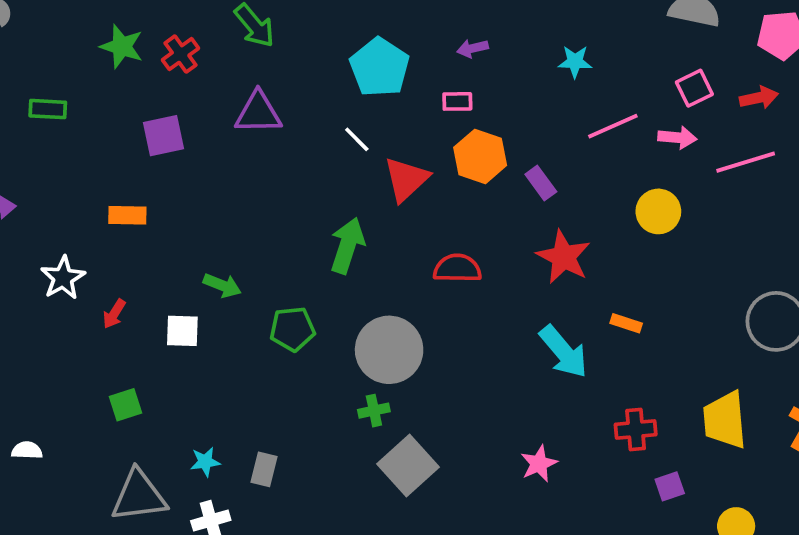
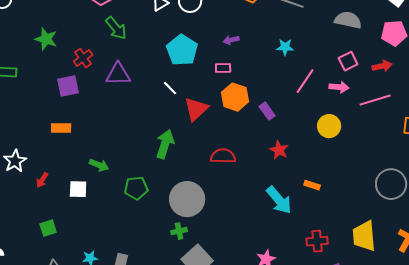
red cross: (181, 54) -> (83, 58), moved
pink line: (613, 126) -> (305, 81), turned -32
orange rectangle: (127, 215) -> (61, 128), moved
red star: (564, 257) -> (279, 150), size x0.7

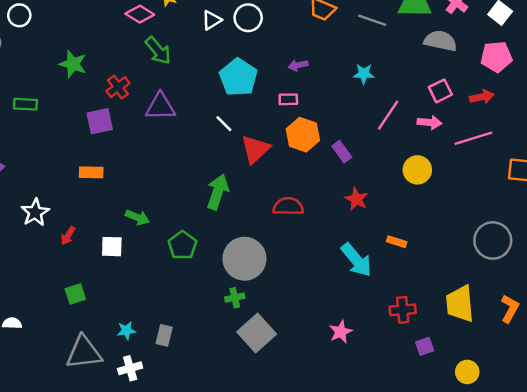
green pentagon: (136, 188) -> (182, 245), turned -30

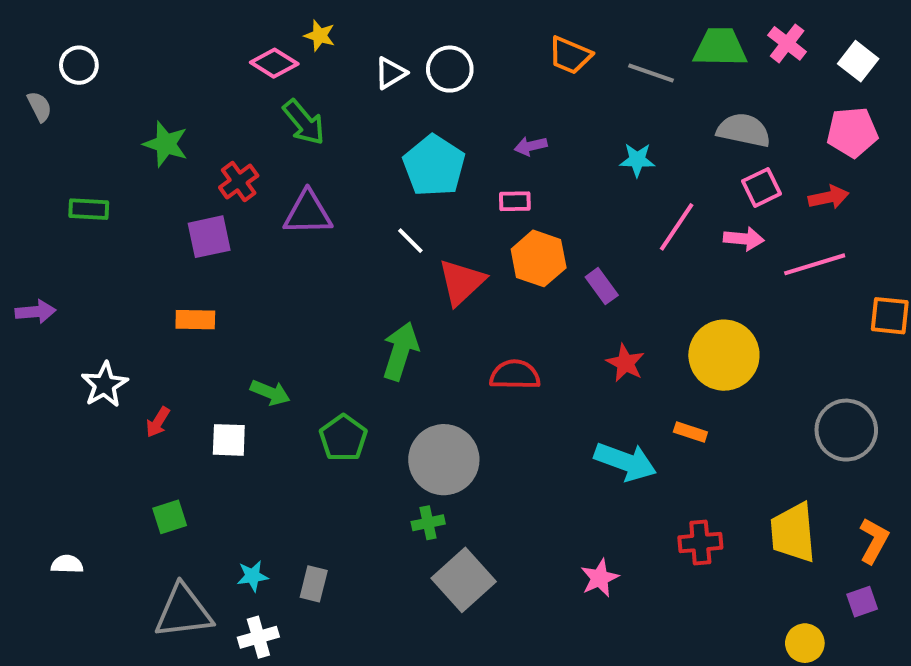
gray semicircle: (440, 41) -> (744, 130), moved
yellow circle: (417, 170) -> (724, 355), moved, size x1.5
cyan arrow: (356, 260) -> (625, 462), turned -30
purple square: (425, 346) -> (862, 602), moved

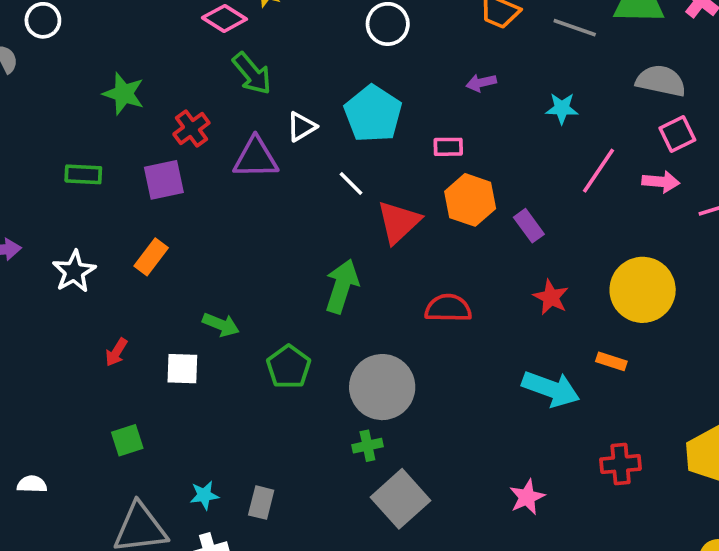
white triangle: (391, 73) -> (301, 127), moved
purple arrow: (531, 146) -> (481, 83), moved
green rectangle: (89, 209) -> (83, 174), moved
orange rectangle: (195, 320) -> (151, 257), turned -54
white star: (105, 385) -> (74, 272), moved

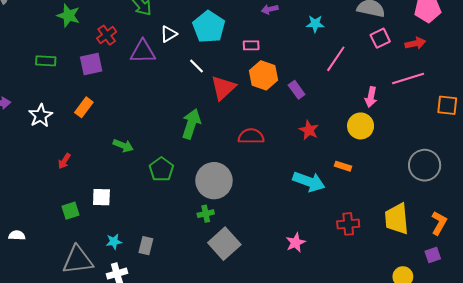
pink arrow: (661, 182) -> (371, 97), moved, turned 96
yellow circle: (643, 290) -> (361, 126), size x0.7
white square: (182, 369) -> (101, 197), moved

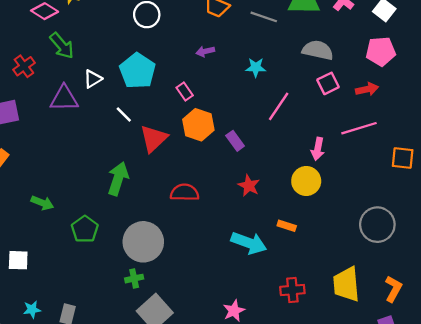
red cross: (107, 35) -> (24, 66), moved
pink rectangle: (251, 45) -> (185, 92), turned 56

